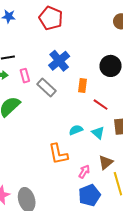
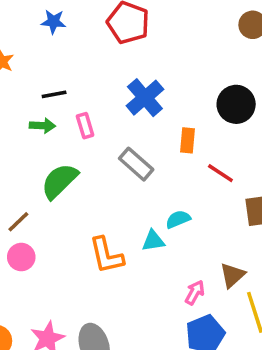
gray rectangle: (47, 87) -> (136, 164), moved
cyan triangle: (98, 133) -> (153, 241), moved, turned -48
orange L-shape: (58, 154) -> (106, 255), moved

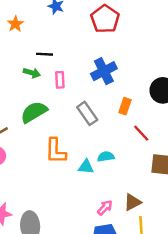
orange L-shape: (106, 255) -> (56, 151), moved

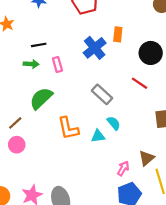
orange rectangle: (125, 106) -> (118, 34), moved
gray rectangle: (87, 113) -> (102, 94), moved
red line: (141, 133) -> (140, 83), moved
cyan semicircle: (106, 157) -> (114, 123), turned 72

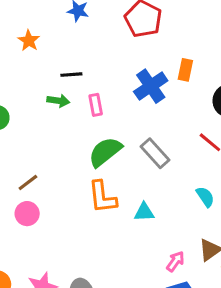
green semicircle: (41, 98) -> (105, 152), moved
cyan semicircle: (114, 123) -> (205, 197), moved

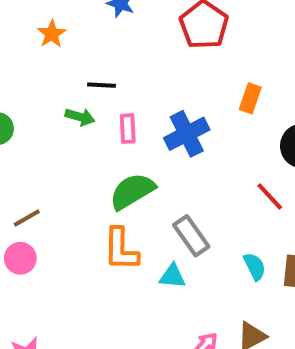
blue cross: (151, 86) -> (187, 134), moved
gray rectangle: (155, 153) -> (191, 236), moved

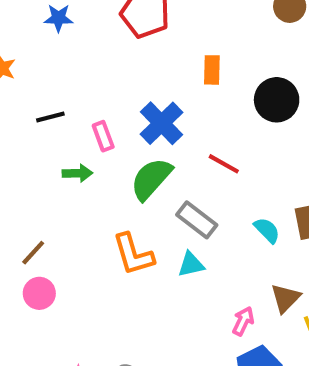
black line: (101, 85) -> (50, 117), moved
green arrow: (80, 117) -> (78, 173), moved
green semicircle: (132, 191) -> (151, 179), moved
red line: (270, 197) -> (224, 164), moved

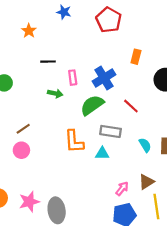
gray rectangle: (197, 220) -> (110, 131), turned -42

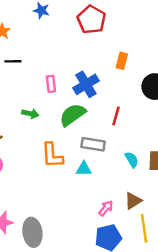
black line: (48, 62) -> (13, 61), moved
green arrow: (55, 93) -> (30, 114), moved
red line: (131, 106) -> (116, 116), turned 63

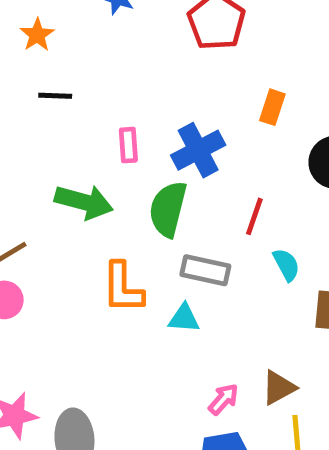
green arrow: (30, 114) -> (84, 202), size x1.6
green semicircle: (73, 115) -> (168, 209), turned -44
cyan semicircle: (132, 160) -> (286, 265), moved

